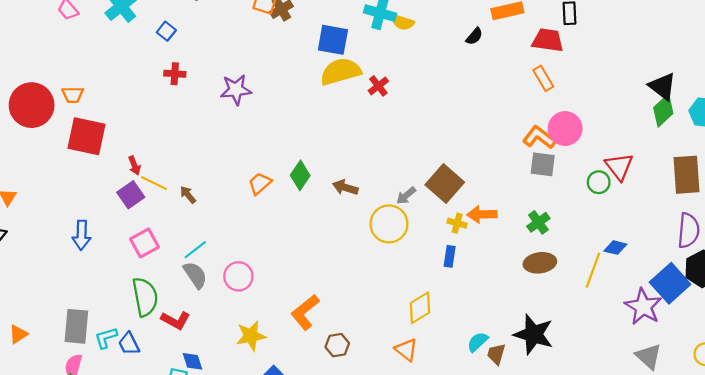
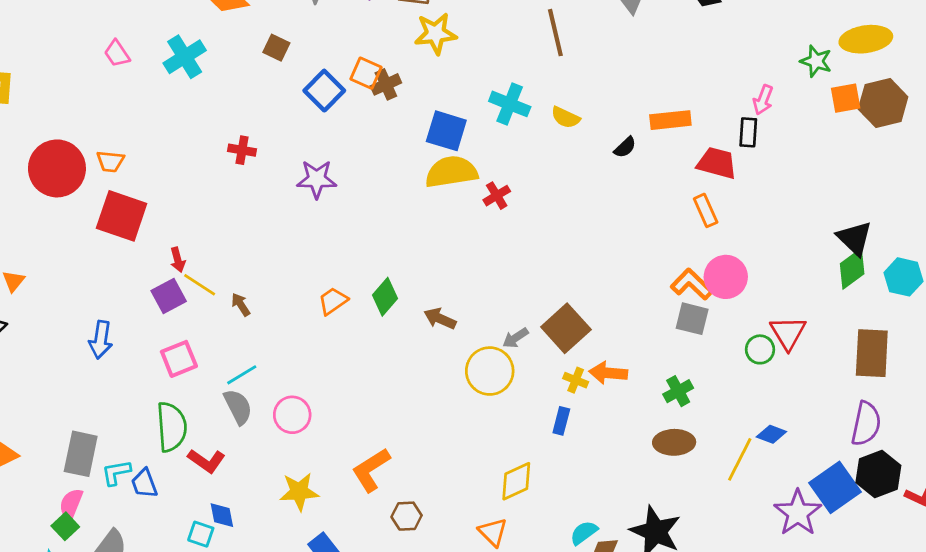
yellow semicircle: (403, 22) -> (566, 117), moved
blue square: (166, 31) -> (324, 91), moved, size x1.6

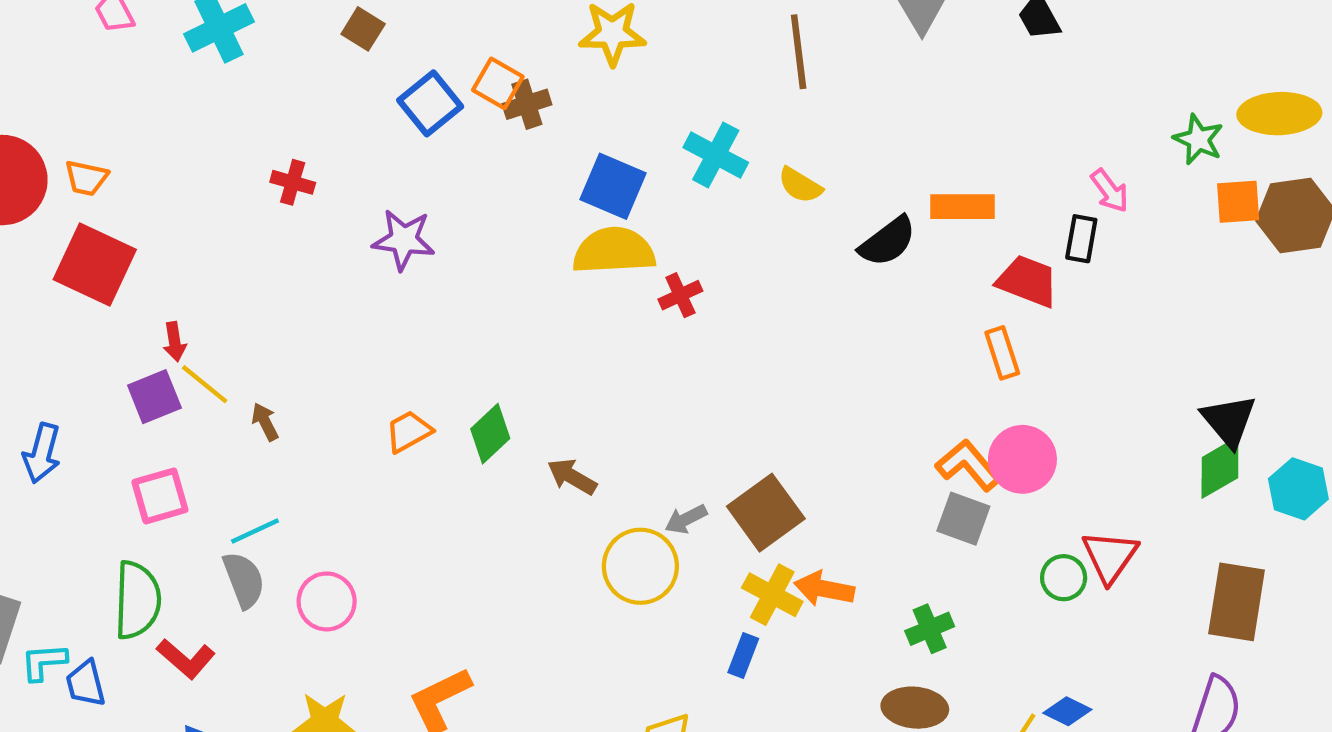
pink arrow: (763, 100) -> (1110, 191), turned -64
black semicircle: (625, 147) -> (888, 241), size x1.6
yellow cross: (576, 380) -> (772, 595), size x1.5

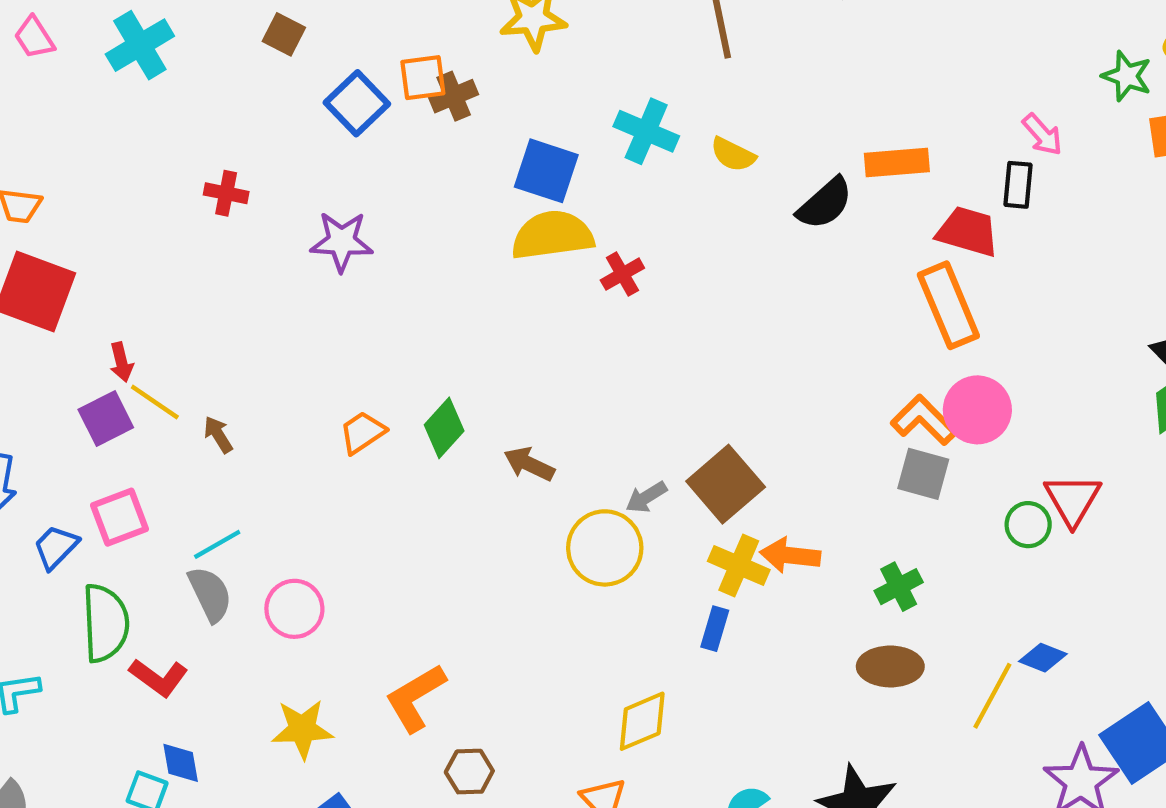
orange square: (498, 83) -> (423, 78), turned -33
orange rectangle: (1002, 353) -> (948, 305), size x1.6
blue trapezoid: (86, 683) -> (56, 547), moved, turned 63

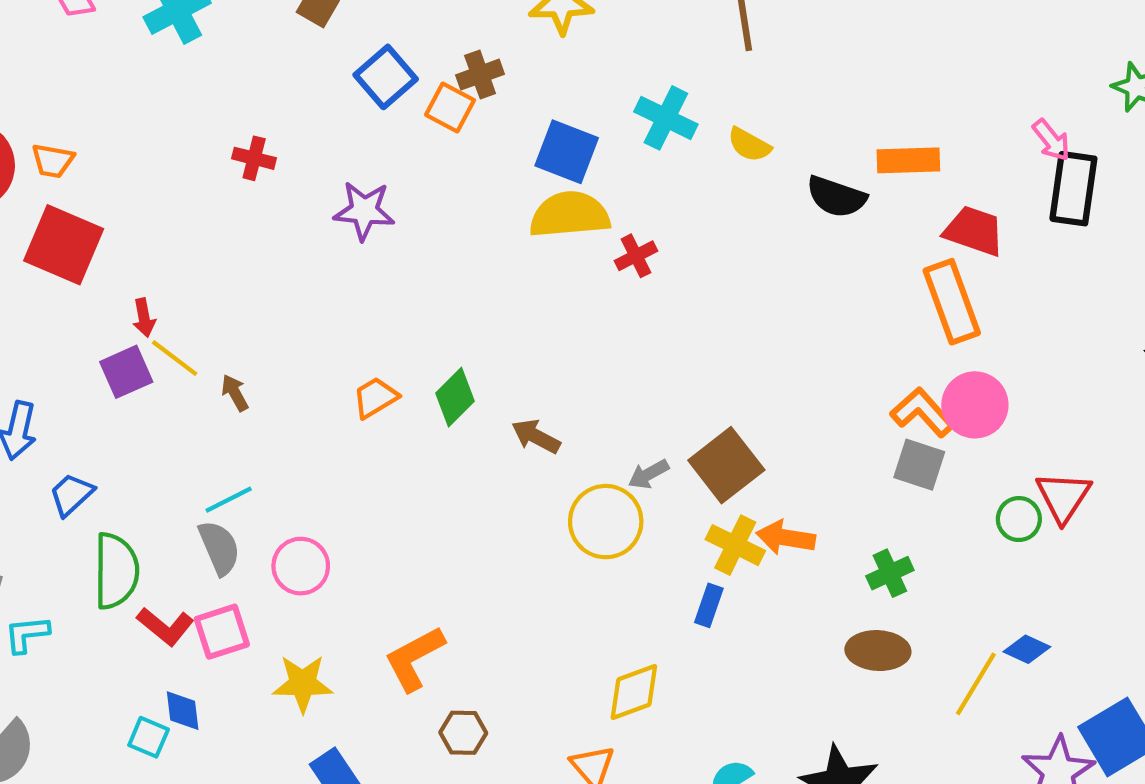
orange square: (423, 78) -> (450, 108), moved, turned 33
black rectangle: (1018, 185) -> (1073, 189), moved, size x1.6
black semicircle: (825, 203) -> (836, 197), turned 58
pink square: (119, 517) -> (222, 632), moved

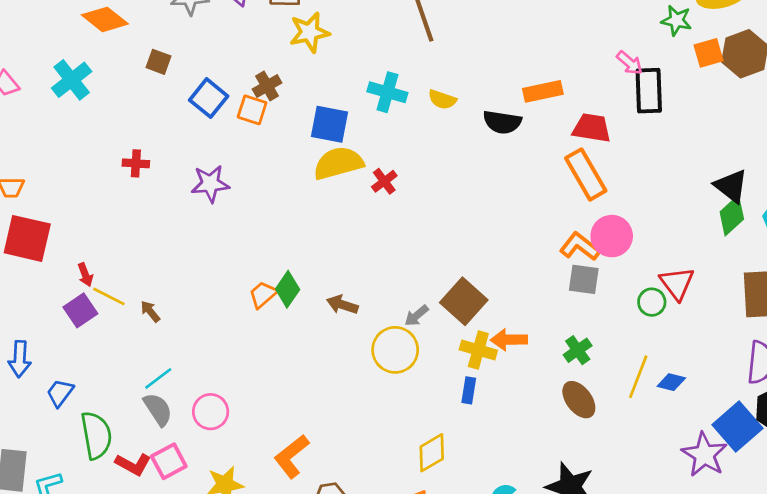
orange trapezoid: (375, 398) -> (263, 295), moved
brown ellipse: (878, 651) -> (579, 400), turned 60
yellow line: (976, 684) -> (638, 377), moved

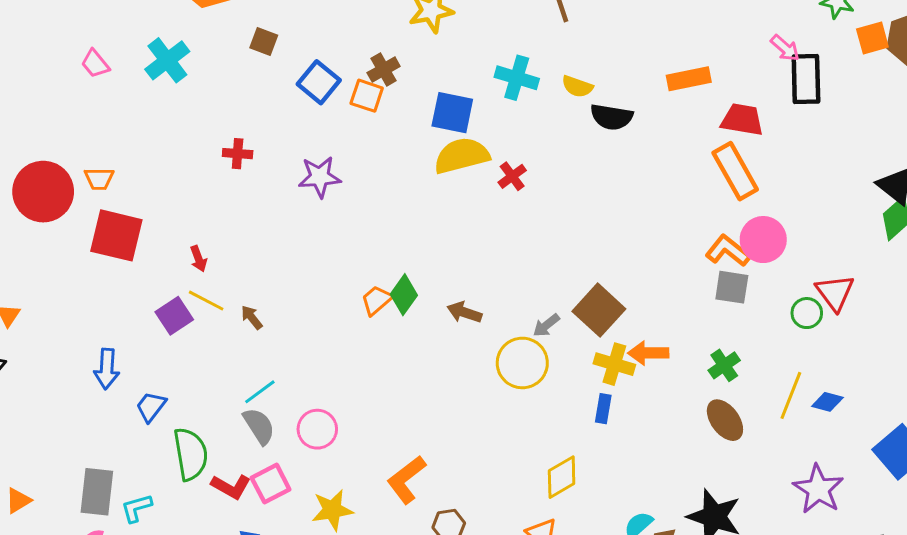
black semicircle: (502, 122) -> (611, 117), moved
red arrow: (85, 275) -> (198, 259), moved
purple star: (704, 455) -> (818, 489), moved

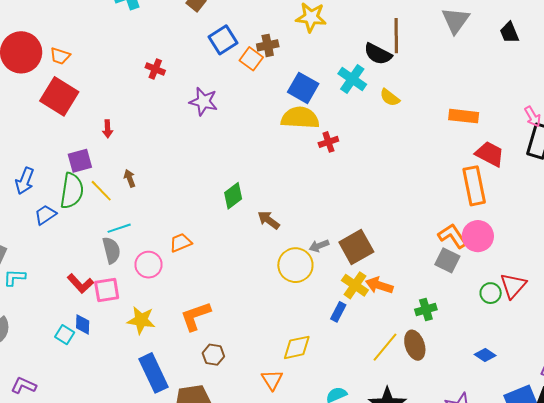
black semicircle: (611, 117) -> (378, 54), moved
orange trapezoid: (377, 300) -> (181, 243), moved
yellow line: (206, 301) -> (101, 191), moved
yellow line: (791, 395) -> (385, 347), moved
green semicircle: (191, 454) -> (72, 191), moved

